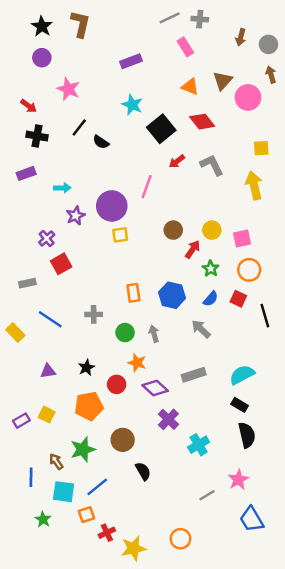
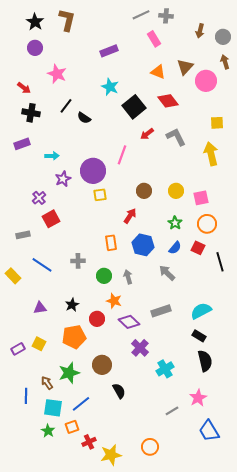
red arrow: (193, 249) -> (130, 216), moved
green star: (43, 519) -> (48, 431), moved

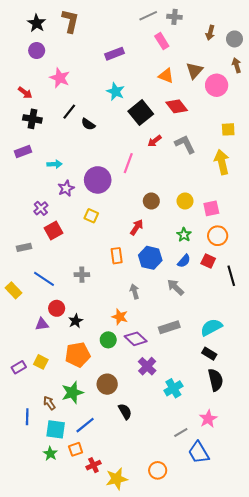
yellow square: (100, 195) -> (91, 216), moved, turned 32
green circle: (104, 276) -> (108, 340), moved
red circle: (97, 319) -> (57, 308), moved
blue trapezoid: (209, 431) -> (199, 452), moved

